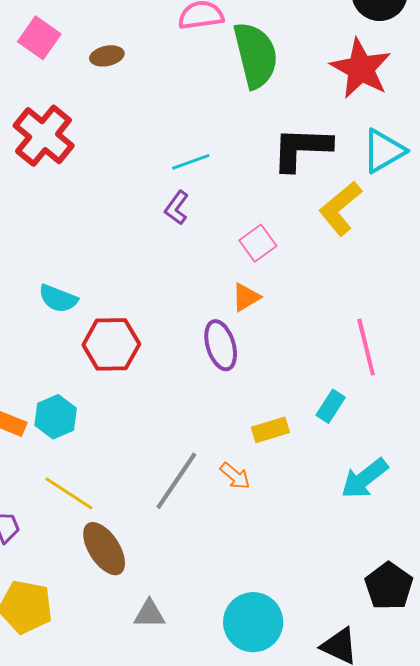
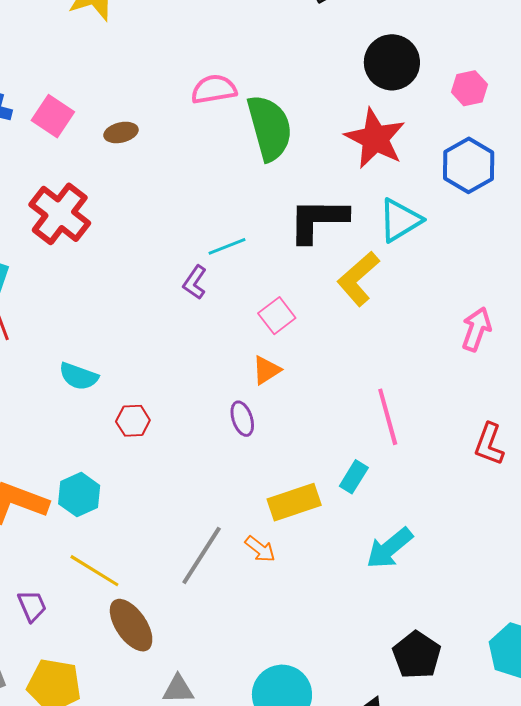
cyan line: (191, 162) -> (227, 246), moved
red hexagon: (111, 344) -> (133, 421), size x0.6
purple ellipse: (221, 345) -> (242, 419), size x0.7
yellow rectangle: (270, 430) -> (294, 502), size x1.4

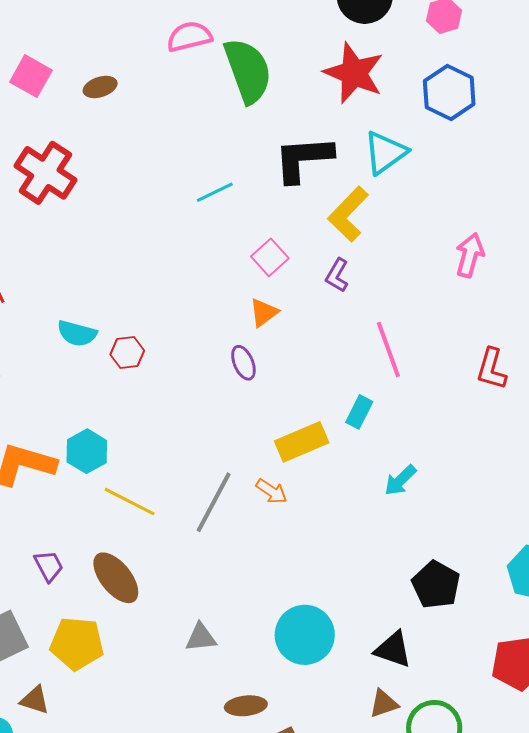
purple L-shape: (195, 282) -> (337, 275), moved
red hexagon: (133, 421) -> (127, 353), moved
cyan arrow: (389, 548) -> (400, 480), size x0.7
yellow line: (94, 571) -> (130, 502), moved
brown ellipse: (131, 625) -> (116, 578), moved

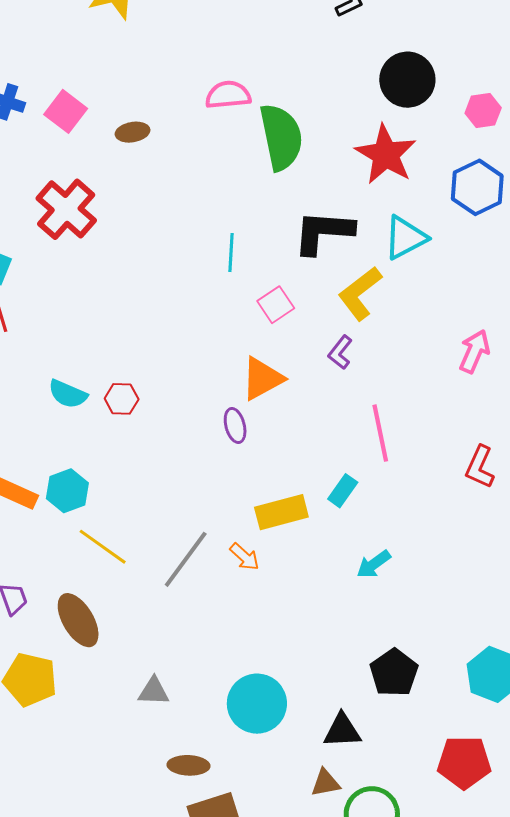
cyan line: (215, 192) -> (231, 253), turned -69
pink square: (270, 257) -> (276, 305), moved
orange triangle: (264, 312) -> (262, 379), size x1.5
cyan semicircle: (77, 333) -> (68, 394), moved
black triangle: (393, 649) -> (342, 731), turned -30

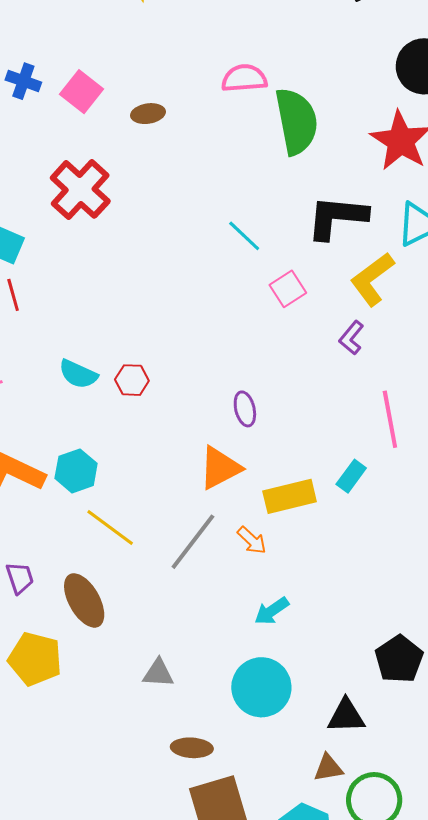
cyan line: (231, 253) -> (244, 236), turned -51
orange triangle: (262, 379) -> (220, 468), moved
cyan arrow: (374, 564) -> (272, 611), moved

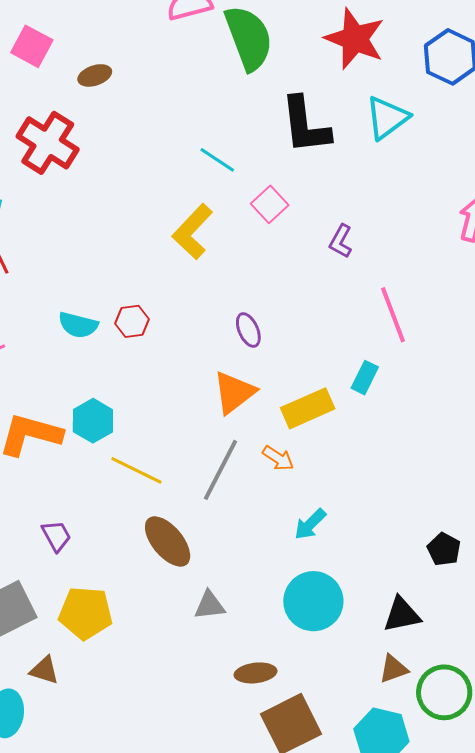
brown ellipse: (148, 114) -> (95, 75), moved
black L-shape: (337, 217) -> (305, 125), turned -92
yellow L-shape: (372, 279) -> (192, 232), moved
brown ellipse: (84, 600) -> (168, 541), moved
black pentagon: (399, 659) -> (444, 549), size x0.7

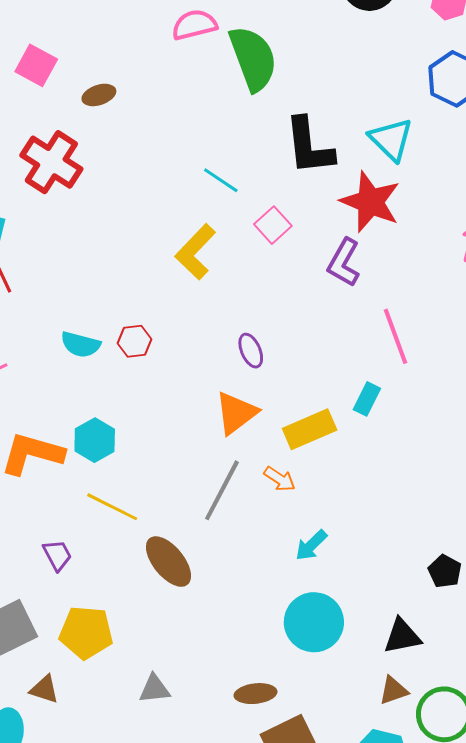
red star: (355, 39) -> (370, 202), moved
cyan triangle: (387, 118) -> (391, 139), turned -39
purple L-shape: (341, 241) -> (344, 262), size x1.4
yellow line: (136, 470) -> (112, 507), moved
gray triangle: (209, 605) -> (154, 689), moved

